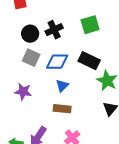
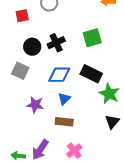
gray square: (31, 58) -> (20, 71), moved
purple star: (23, 92) -> (35, 105), moved

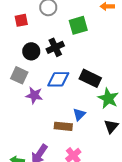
green square: (92, 38) -> (78, 25), moved
blue triangle: (64, 99) -> (79, 114), moved
purple star: (35, 105) -> (34, 95), moved

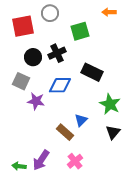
red square: (21, 20) -> (23, 26), size x1.6
black rectangle: (90, 78) -> (92, 72), moved
brown rectangle: (63, 126) -> (65, 132), turned 36

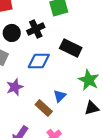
purple star: (36, 101) -> (15, 87), moved, turned -30
black triangle: (113, 132) -> (92, 108), turned 35

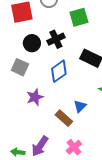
blue diamond: (39, 61) -> (59, 71), turned -35

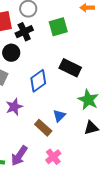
black cross: (56, 39) -> (24, 32), moved

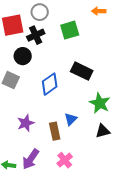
purple star: (14, 107) -> (26, 123), moved
brown rectangle: (43, 128) -> (55, 131), turned 36

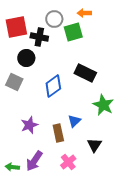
orange arrow: (99, 11) -> (84, 13), moved
gray circle: (40, 12) -> (54, 19), moved
black cross: (36, 35) -> (39, 37), turned 36
black triangle: (103, 131) -> (94, 145), moved, turned -42

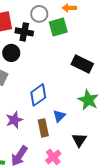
black rectangle: (85, 73) -> (82, 64), moved
blue diamond: (53, 86) -> (38, 95), moved

